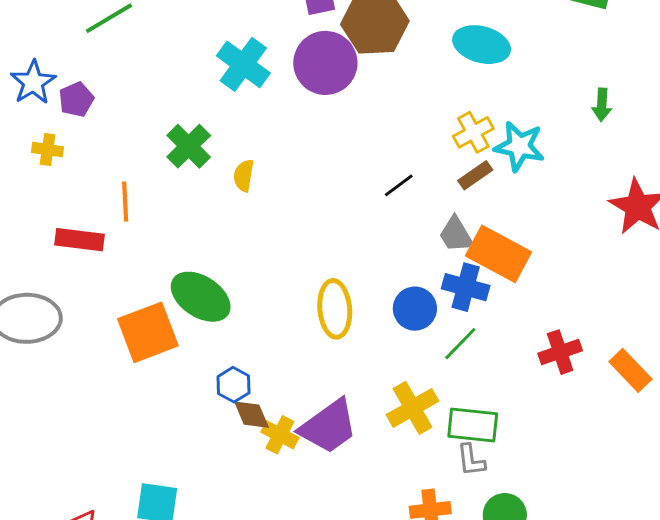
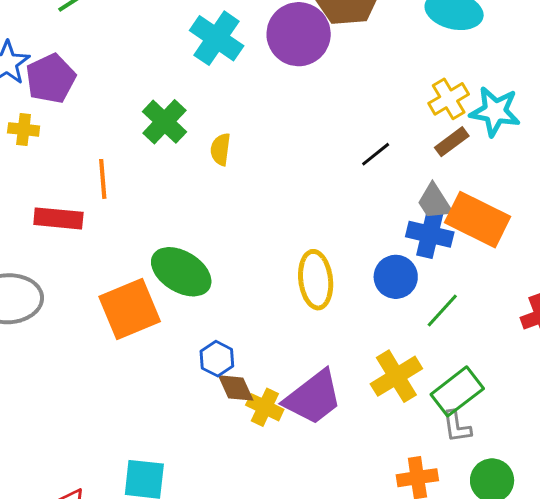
purple pentagon: (76, 100) -> (51, 79), size x1.4
blue cross: (466, 287) -> (430, 234), moved
green rectangle: (473, 425) -> (457, 391), turned -42

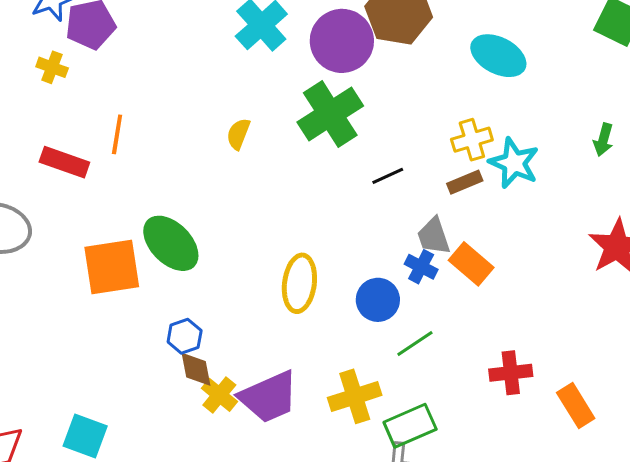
green cross: (164, 122) -> (330, 114), moved, size x1.4
orange rectangle: (478, 220) -> (471, 264), size x0.7
blue cross: (430, 234) -> (421, 267), size x0.7

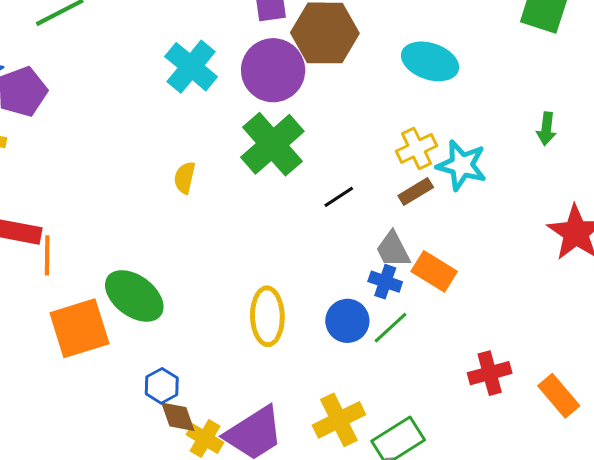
orange line: (117, 134) -> (47, 255), moved
green line: (415, 344) -> (390, 328), moved

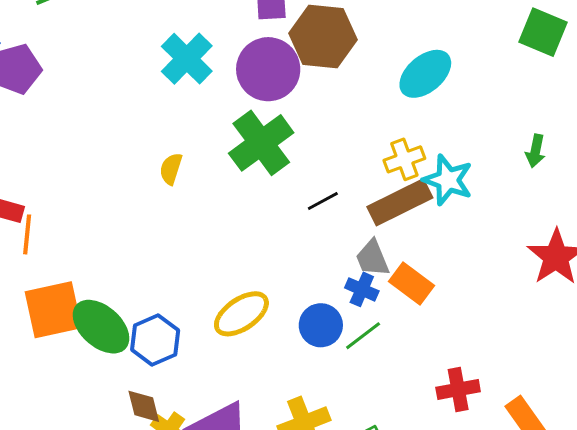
cyan ellipse: (430, 61) -> (425, 74), turned -64
brown rectangle: (416, 191) -> (400, 202), size x1.8
green ellipse: (134, 296) -> (101, 327), moved
yellow ellipse: (267, 316) -> (241, 314), turned 52
blue hexagon: (162, 386) -> (155, 340), moved, size x1.4

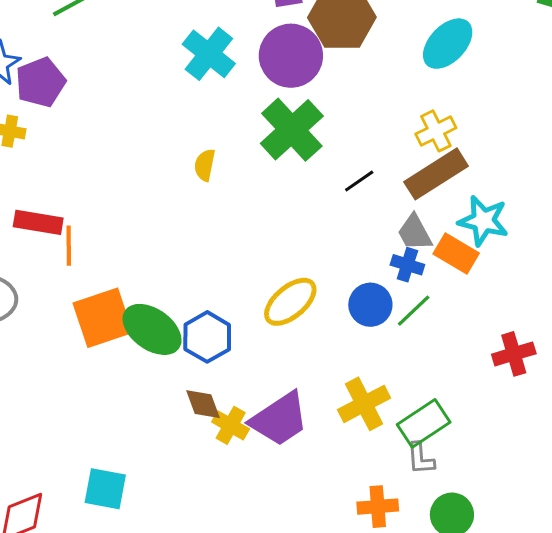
cyan star: (448, 180) -> (483, 221), moved

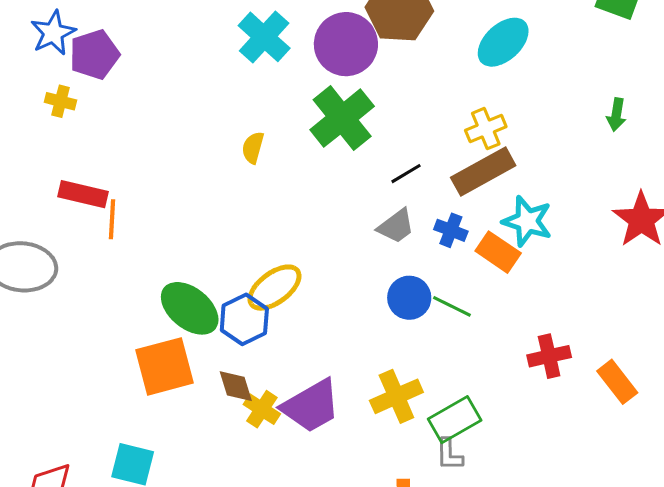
gray trapezoid: (415, 233) -> (396, 226), moved, turned -102
blue cross: (407, 265) -> (451, 230), moved
yellow ellipse: (290, 302) -> (275, 288), moved
green line: (414, 311) -> (452, 306), turned 66
orange square: (103, 318) -> (164, 366), moved

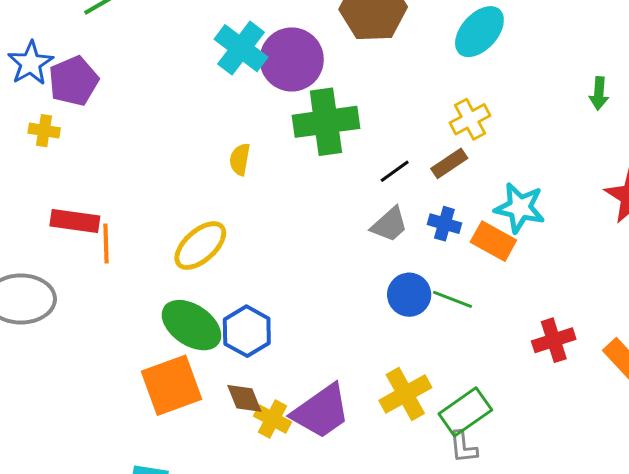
purple circle: (346, 44) -> (292, 59), moved
green cross: (342, 118) -> (326, 122), turned 36
brown rectangle: (483, 171) -> (449, 163), moved, size x0.6
yellow ellipse: (275, 288) -> (200, 246), moved

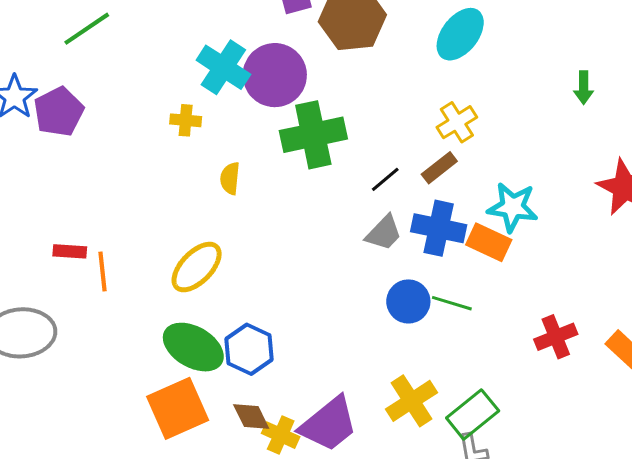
yellow cross: (44, 131) -> (186, 120), moved
red rectangle: (75, 221) -> (70, 251), size x0.7
blue cross: (444, 224) -> (439, 228), size x1.6

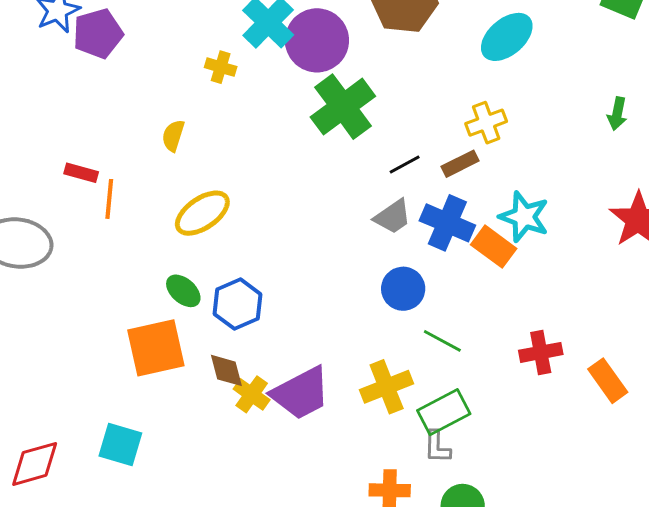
green cross: (313, 135) -> (343, 107), turned -36
yellow semicircle: (230, 178) -> (173, 136), moved
green line: (452, 303) -> (442, 341), moved
green ellipse: (193, 347) -> (183, 291), size x0.6

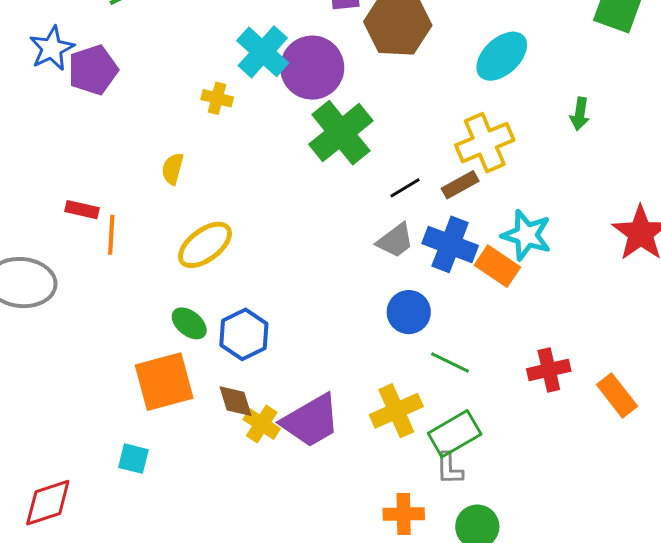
green arrow: (617, 114) -> (580, 114), moved
yellow cross: (486, 123) -> (485, 143), size x1.4
cyan square: (120, 444) -> (133, 459), moved, size x0.7

